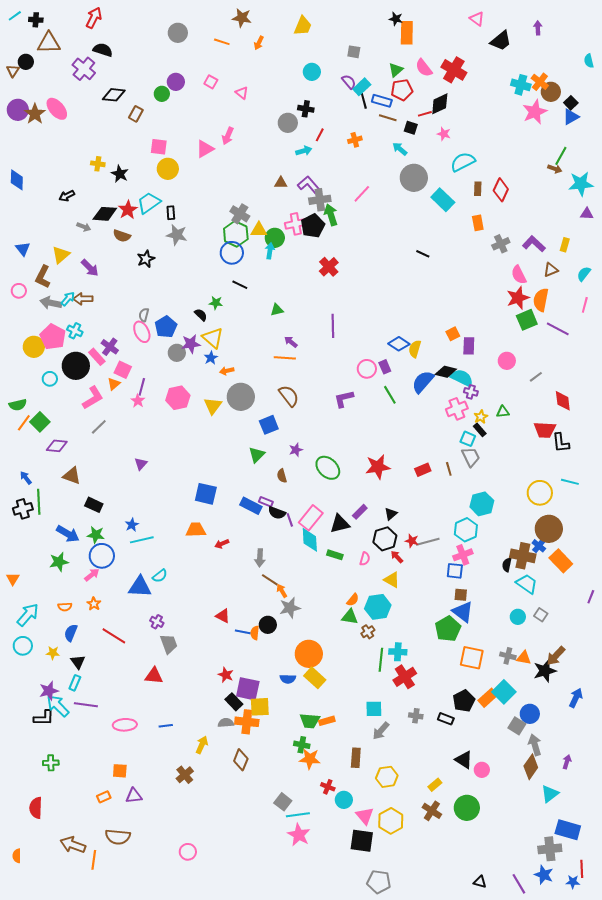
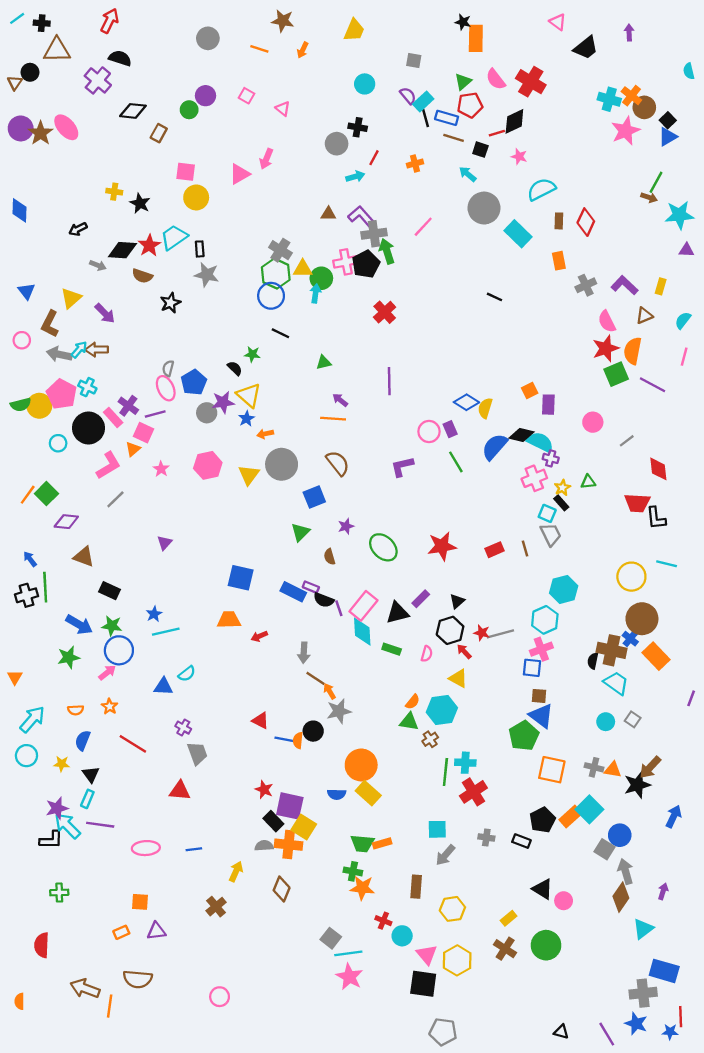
purple line: (142, 387) -> (155, 414), moved, turned 60
green semicircle: (18, 405) -> (21, 405), moved
blue triangle: (140, 587) -> (163, 687), size x0.7
yellow square: (260, 707) -> (304, 827), turned 35

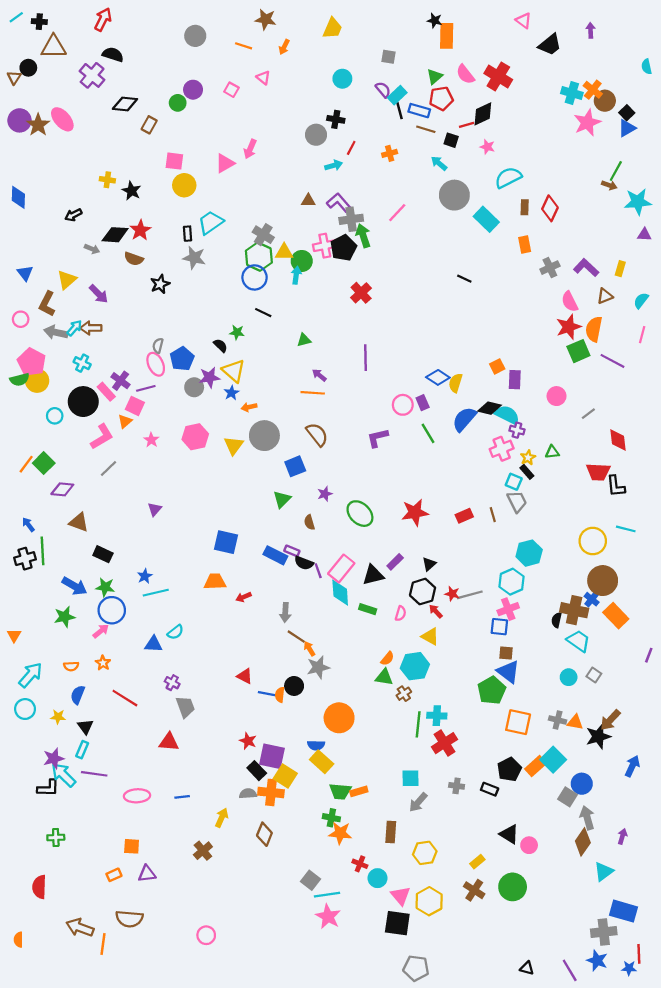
pink triangle: (283, 109) -> (263, 78), moved
cyan trapezoid: (174, 237) -> (211, 223), moved
pink pentagon: (62, 394) -> (32, 362), moved
yellow rectangle: (368, 793) -> (322, 762), moved

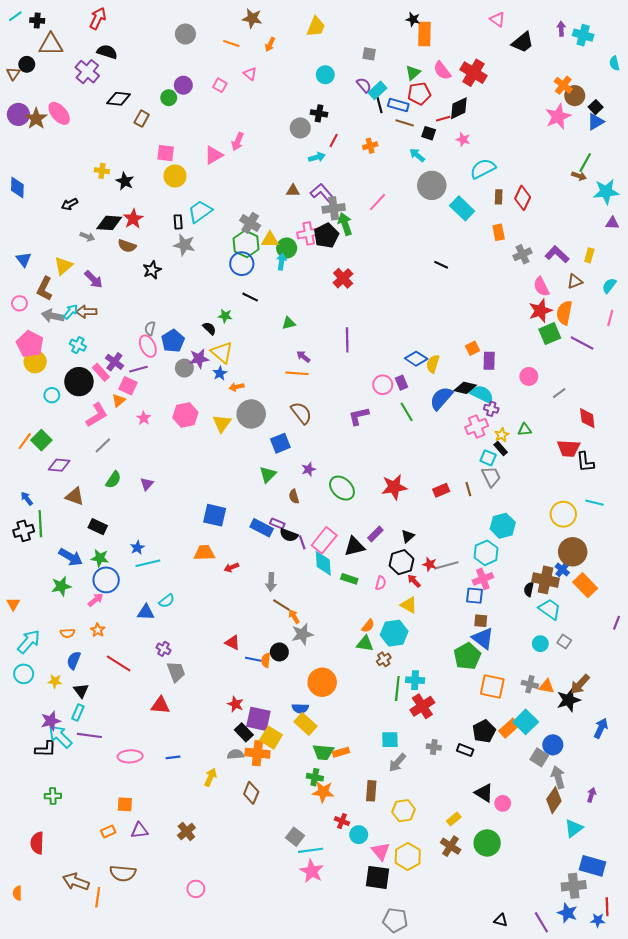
cyan cross: (572, 93) -> (583, 35), moved
green semicircle: (20, 380) -> (113, 480), moved, turned -42
brown cross: (203, 851) -> (186, 832), moved

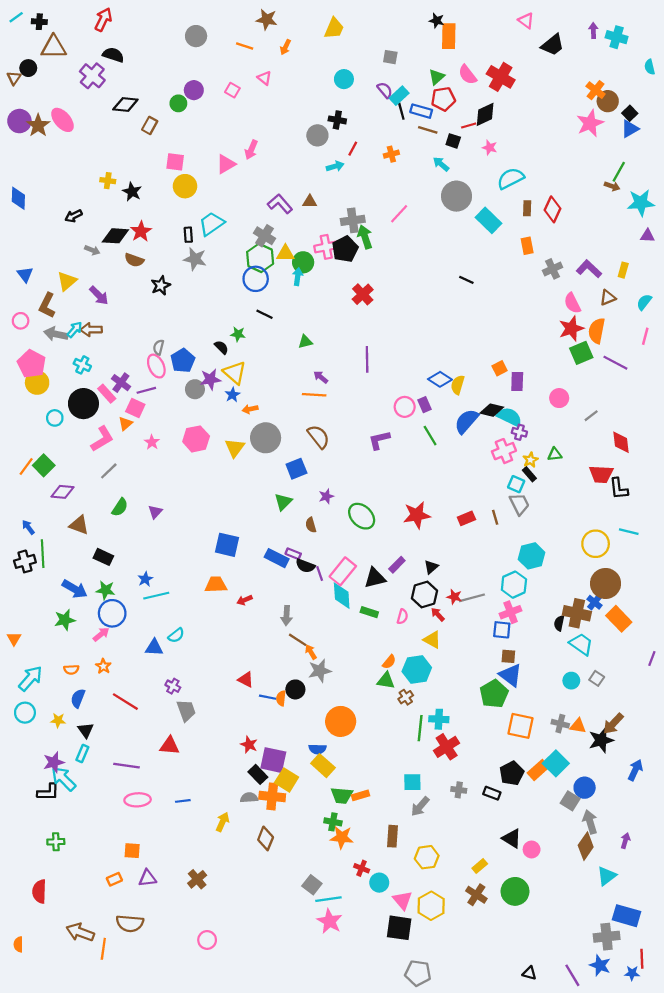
purple L-shape: (322, 193) -> (280, 204), moved
purple line: (89, 735) -> (127, 766), moved

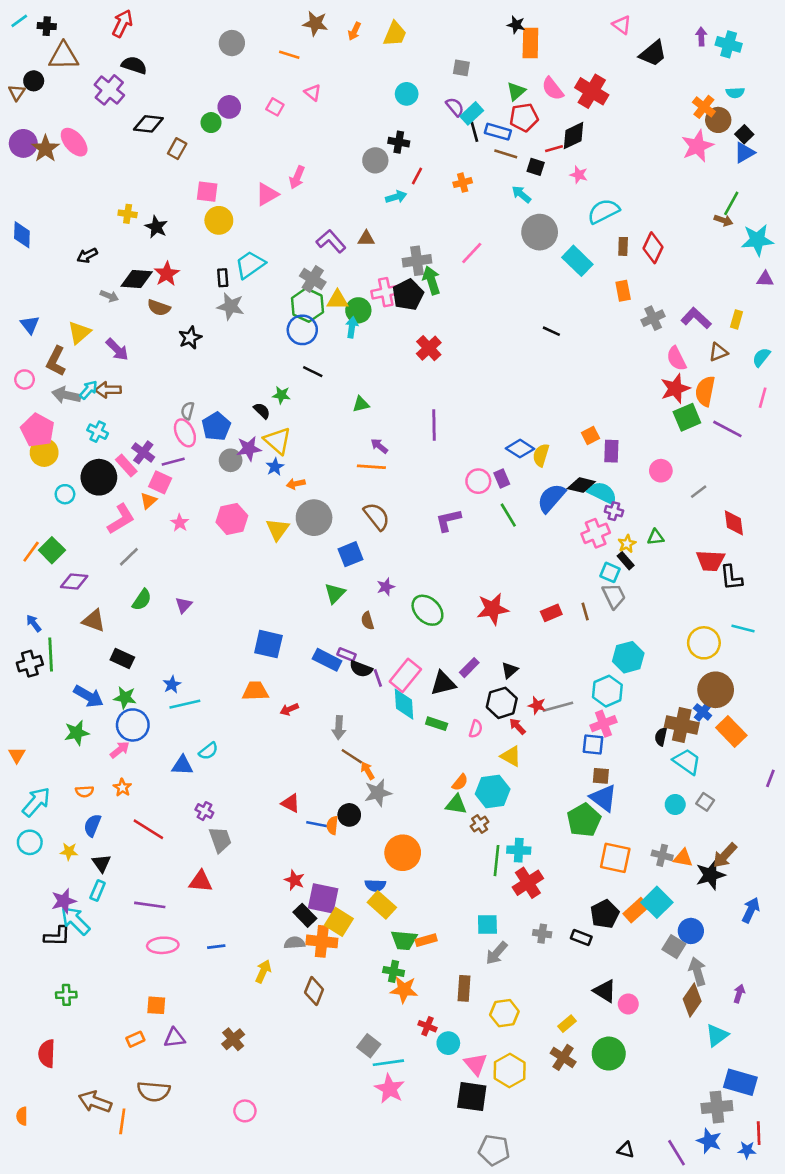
orange arrow: (285, 47) -> (354, 31), moved
cyan semicircle: (650, 67) -> (735, 93), moved, turned -80

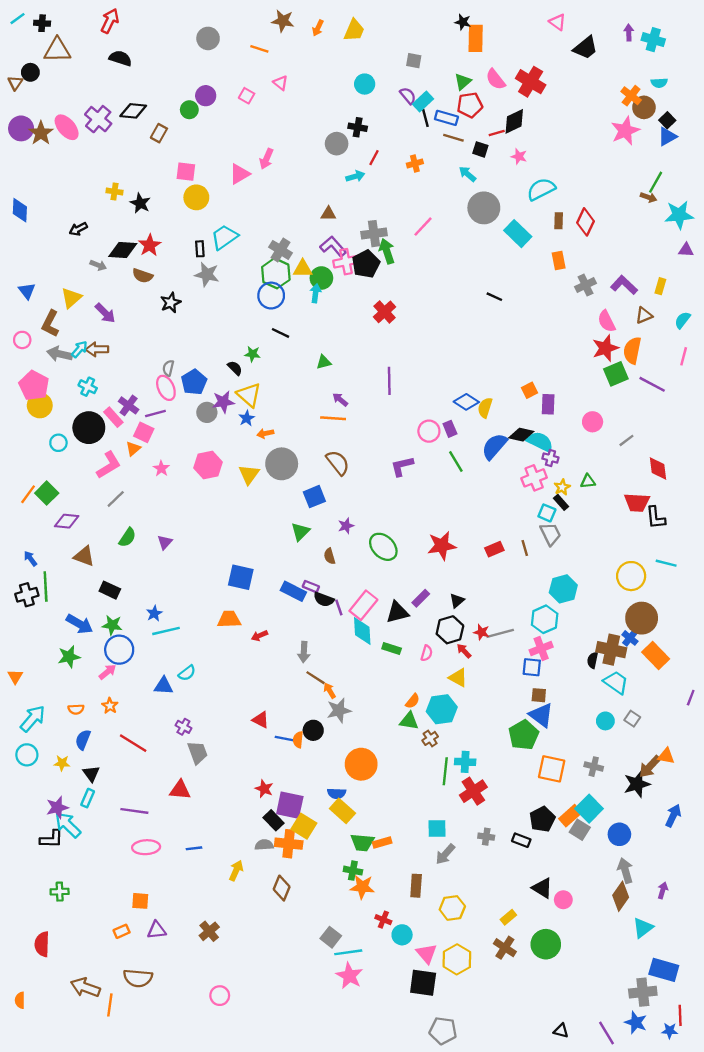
purple cross: (109, 90) -> (98, 119), moved
purple L-shape: (331, 241) -> (333, 246), moved
orange triangle: (683, 858) -> (666, 756), moved
gray square: (674, 947) -> (580, 830), moved

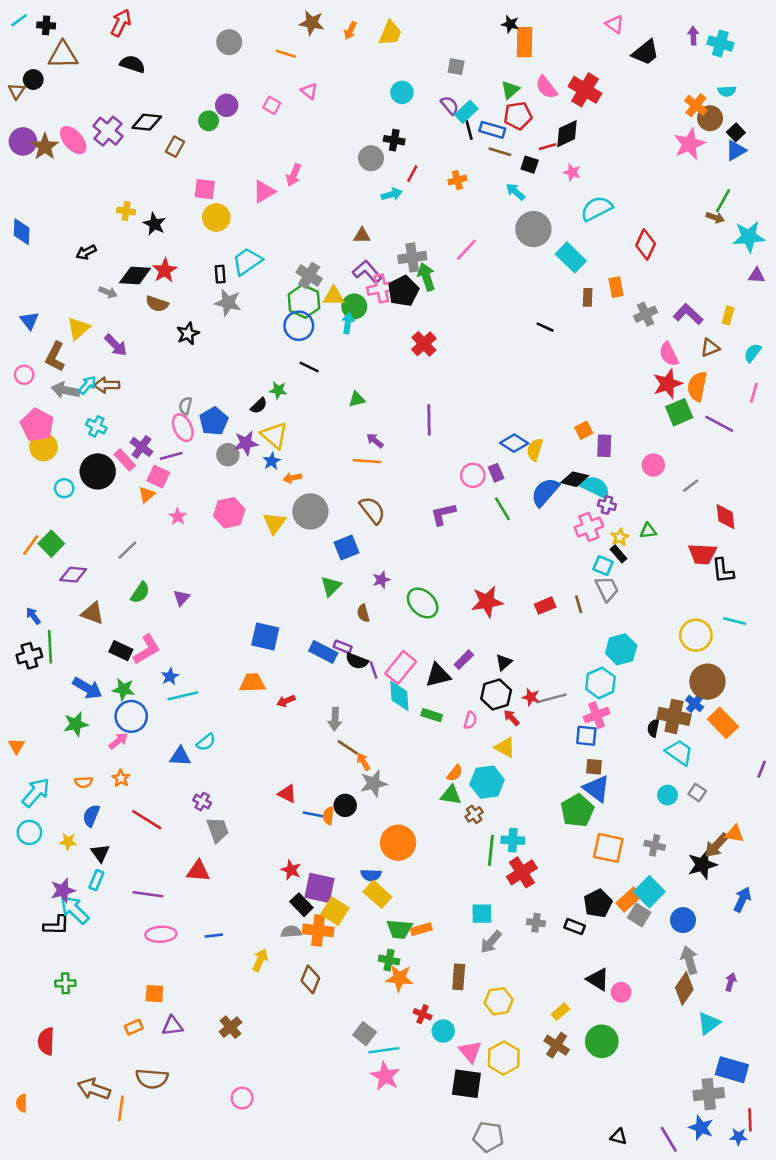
brown rectangle: (559, 221) -> (588, 297), moved
black semicircle: (235, 368) -> (259, 406), turned 91
pink L-shape: (109, 465) -> (147, 649), moved

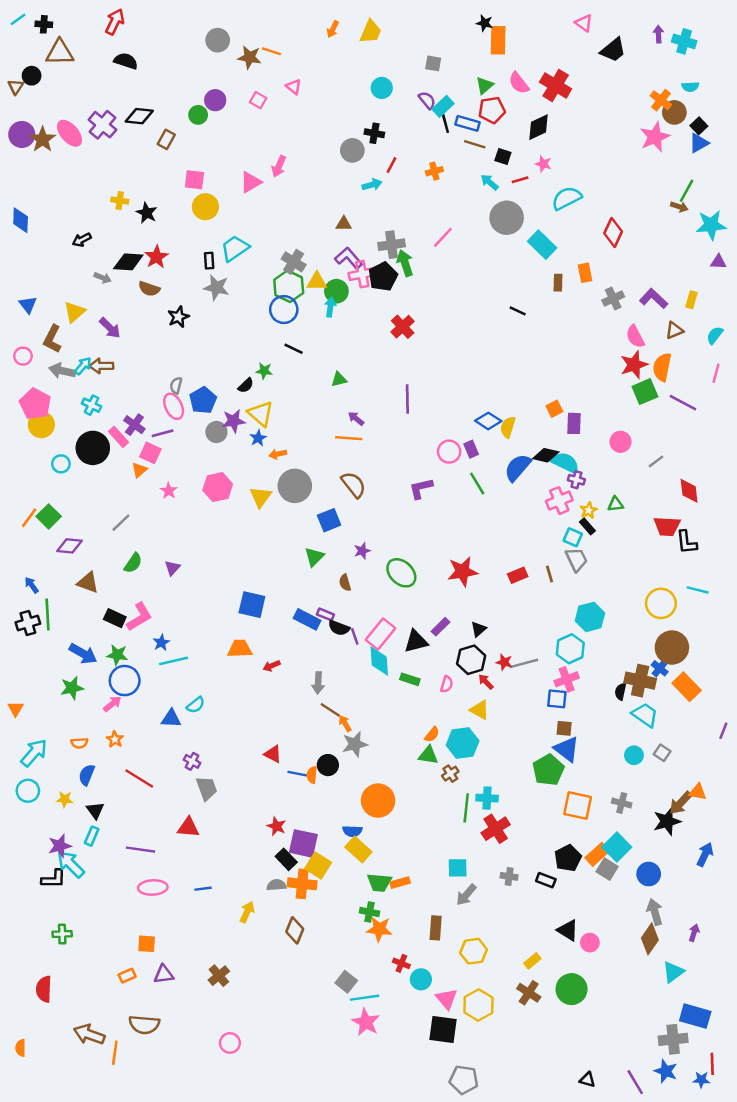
brown star: (312, 23) -> (250, 57), moved
red line: (548, 147) -> (520, 180), moved

